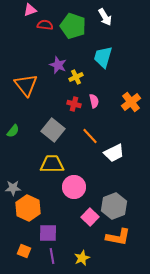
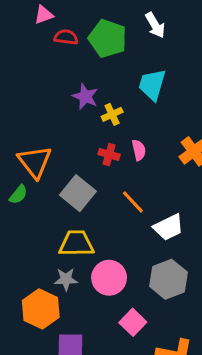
orange triangle: (26, 85) -> (35, 162), moved
gray star: (13, 188) -> (66, 279), moved
gray hexagon: (114, 206) -> (168, 279), moved

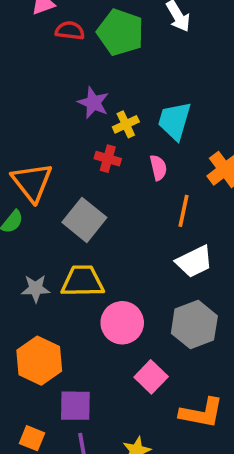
cyan trapezoid: (152, 85) -> (174, 121), moved
red cross: (109, 154) -> (108, 159), moved
orange line: (133, 202) -> (184, 211), moved, turned 55
gray star: (66, 279) -> (36, 288), moved

